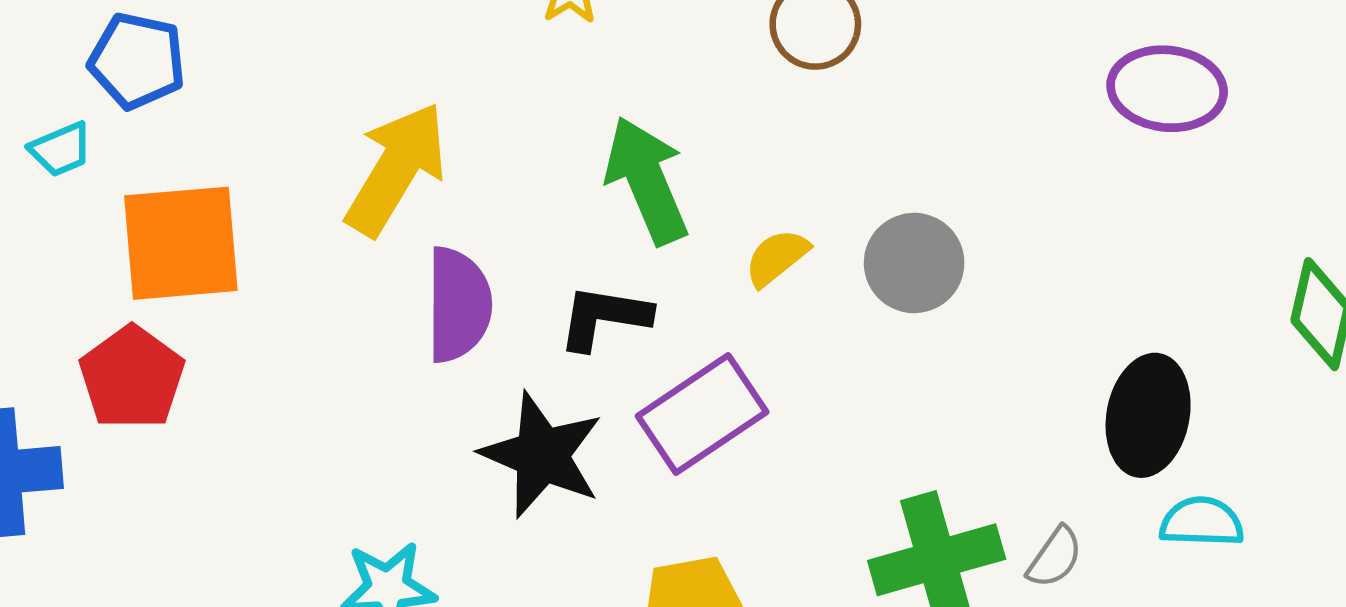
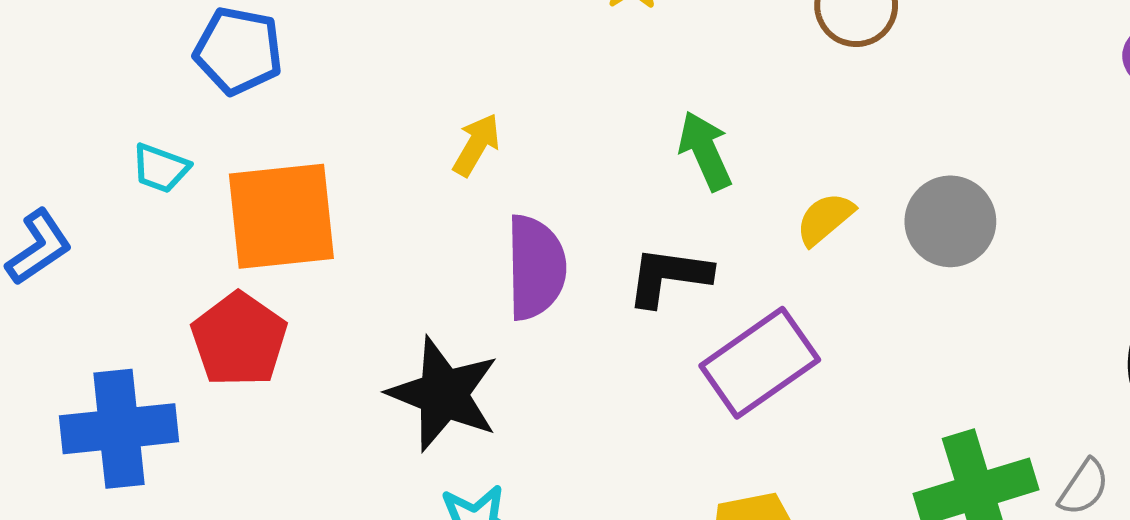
cyan trapezoid: (61, 149) -> (160, 168), moved, turned 44
yellow arrow: (396, 169) -> (476, 145), size x0.5
green arrow: (647, 180) -> (705, 151), size x0.7
black star: (542, 455) -> (443, 394), moved

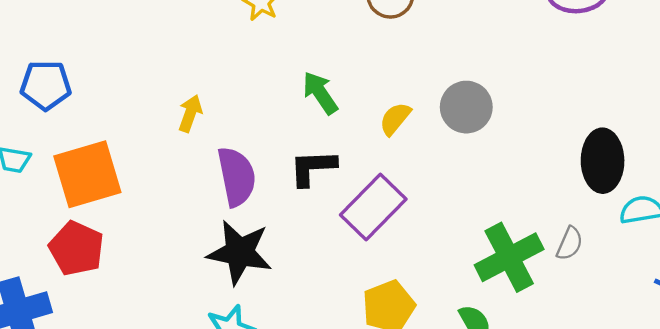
black star: (443, 394) -> (240, 252), moved

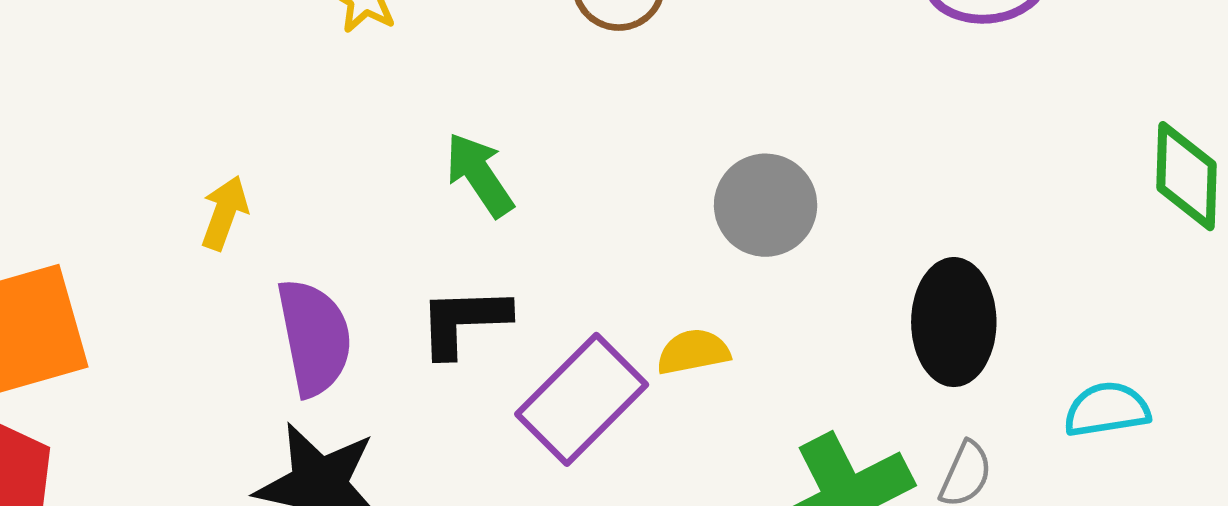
yellow semicircle: (395, 119) -> (693, 352), moved, turned 39
black ellipse: (603, 161) -> (954, 322), moved

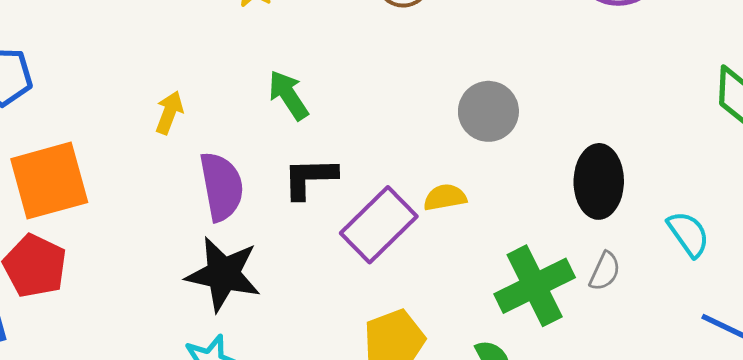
green arrow: (480, 175) -> (288, 95), moved
cyan semicircle: (1107, 409) -> (688, 234), turned 63

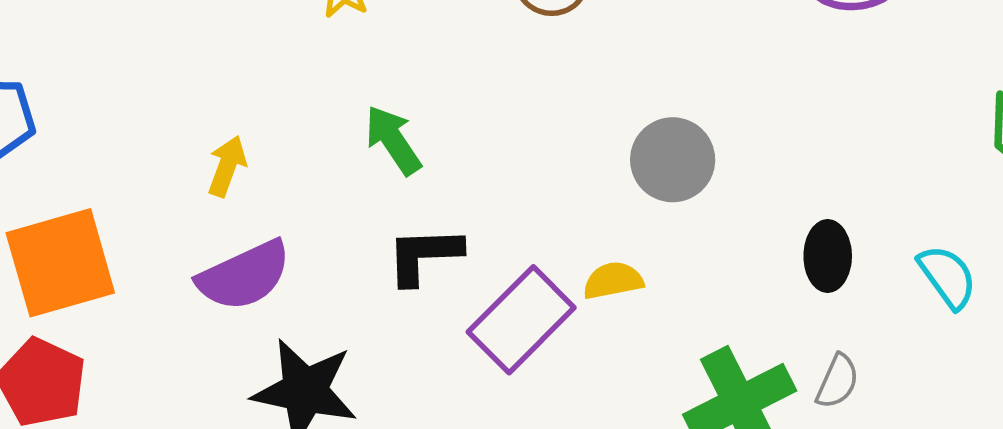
black ellipse: (599, 181) -> (828, 256), size x0.7
purple semicircle: (221, 187) -> (244, 276), moved, turned 76
cyan semicircle: (688, 234) -> (947, 277), moved

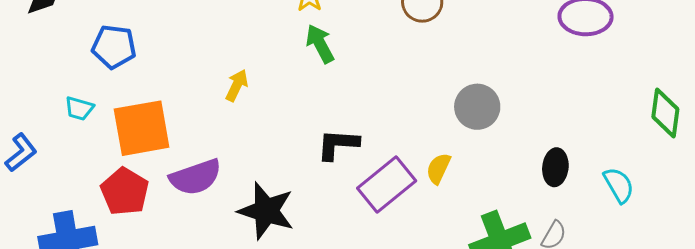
green arrow: (393, 140) -> (320, 44), moved
purple semicircle: (244, 276) -> (196, 177), moved
yellow semicircle: (613, 281) -> (438, 168), turned -60

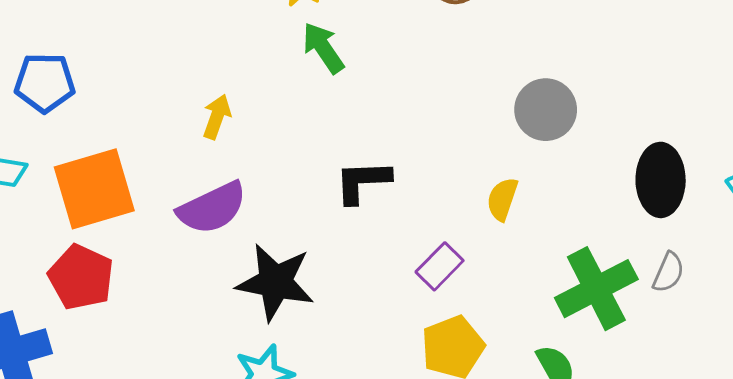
black ellipse: (555, 167) -> (661, 180), size x1.4
purple semicircle: (196, 177) -> (212, 208), moved
purple rectangle: (387, 184) -> (440, 266), moved, size x0.6

